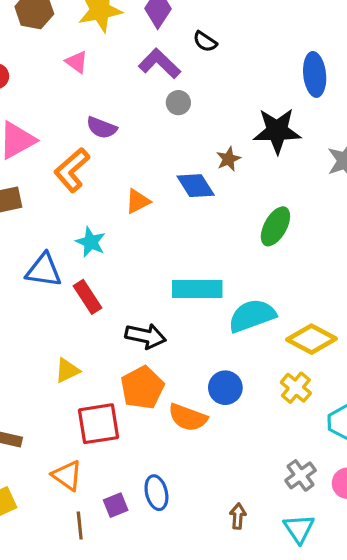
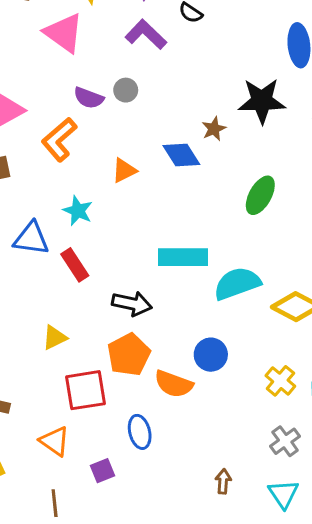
pink triangle: (77, 62) -> (64, 33), size x1.8
gray circle: (178, 103) -> (126, 90), moved
yellow cross: (296, 388) -> (280, 381), moved
blue ellipse: (156, 493) -> (140, 432), moved
brown line: (80, 526) -> (55, 503), moved

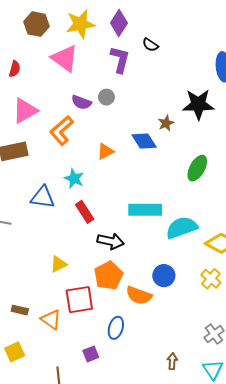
purple L-shape: (146, 34) -> (120, 60), turned 60
red rectangle: (75, 265) -> (85, 212), moved
yellow cross: (280, 381) -> (211, 279), moved
blue ellipse: (140, 432) -> (116, 328), turned 30
orange triangle: (55, 441) -> (51, 319), moved

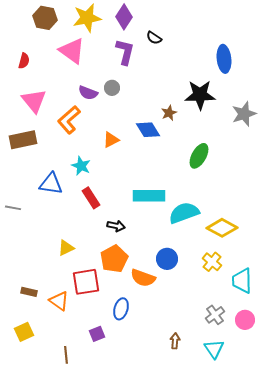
pink triangle: (25, 111) -> (34, 101), turned -40
black arrow: (111, 241) -> (116, 226), size x0.7

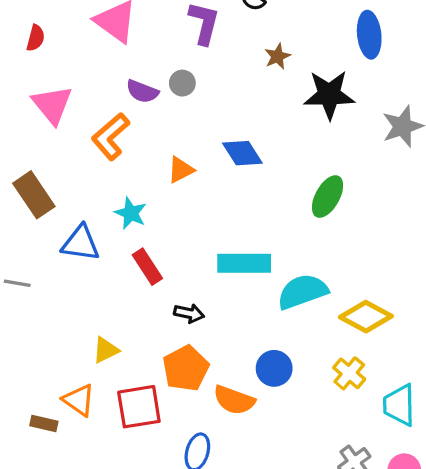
brown star: (169, 113) -> (277, 56), moved
brown rectangle: (23, 140) -> (34, 195), moved, turned 68
orange triangle: (59, 301) -> (79, 400), moved

